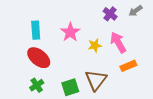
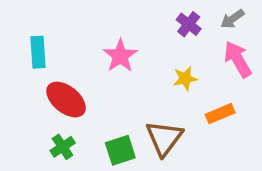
cyan rectangle: (36, 30) -> (38, 52), moved
pink arrow: (118, 42) -> (238, 59), moved
yellow star: (95, 45) -> (185, 78), moved

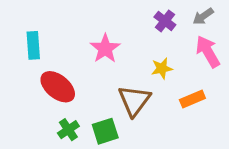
brown triangle: (164, 138) -> (134, 101), moved
green cross: (63, 147) -> (68, 130), moved

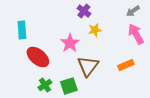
purple cross: (165, 21) -> (84, 11), moved
pink star: (105, 48) -> (70, 43), moved
yellow star: (162, 68) -> (95, 30), moved

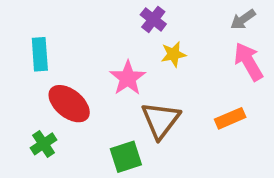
green cross: (45, 85) -> (44, 144), moved

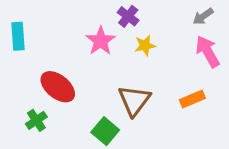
cyan rectangle: (40, 54) -> (18, 36), moved
pink star: (128, 78) -> (101, 41), moved
green square: (126, 157) -> (105, 131), turned -32

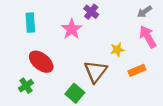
cyan rectangle: (18, 36) -> (30, 23), moved
yellow star: (145, 45) -> (117, 50), moved

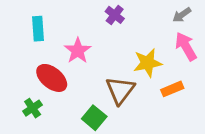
pink star: (72, 29) -> (78, 51), moved
yellow star: (117, 50) -> (148, 63), size x1.5

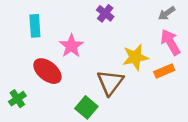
orange rectangle: (172, 89) -> (164, 71), moved
green cross: (33, 108) -> (17, 99), moved

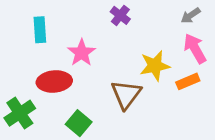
red ellipse: (47, 71) -> (54, 81), turned -44
green cross: (17, 99) -> (20, 113), size x1.5
green square: (86, 107) -> (79, 123), moved

